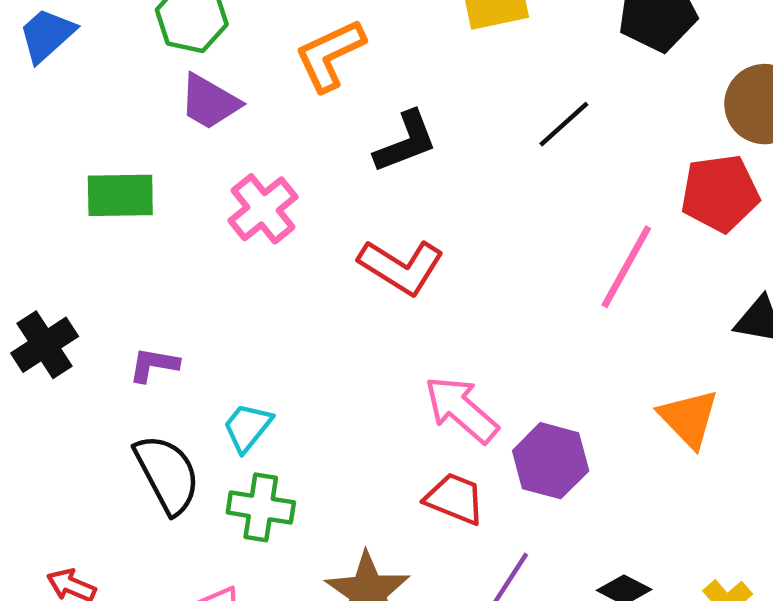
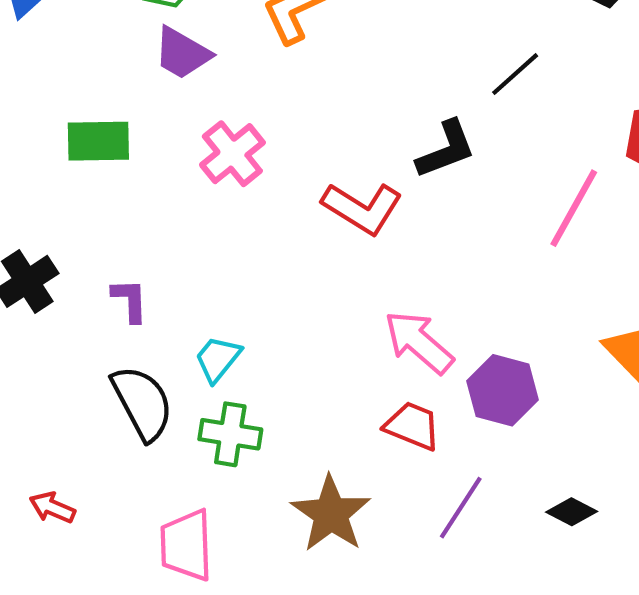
black L-shape: (406, 142) -> (446, 149), moved
purple L-shape: (154, 365) -> (130, 300), turned 78

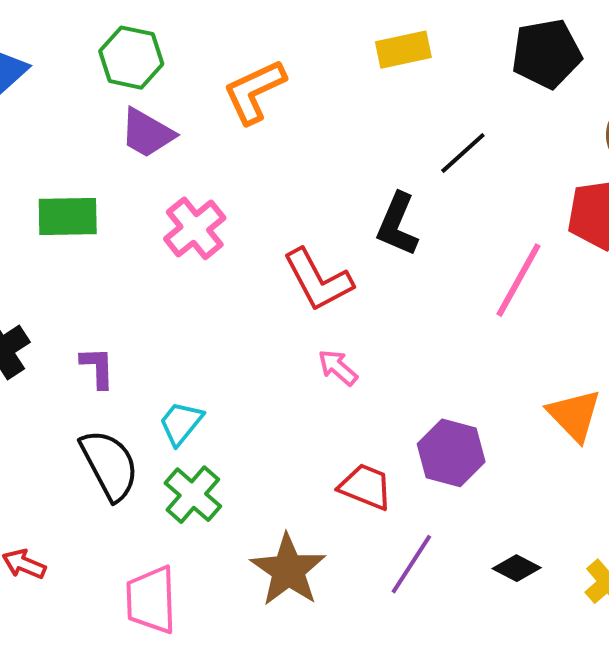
black L-shape: (446, 149) -> (397, 224), turned 134
red L-shape: (362, 208) -> (318, 280), turned 30
pink arrow: (419, 342) -> (338, 367), moved, size x0.6
green cross: (230, 434) -> (193, 495), turned 32

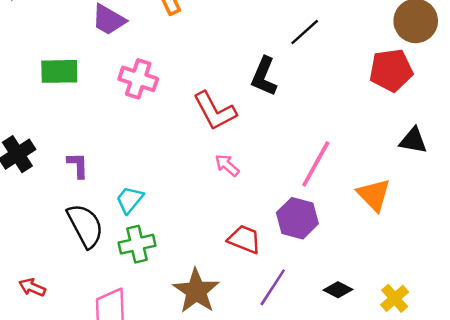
pink cross: (195, 228) -> (138, 79), turned -33
pink line: (519, 280) -> (316, 164), moved
green cross: (193, 495) -> (137, 244), turned 36

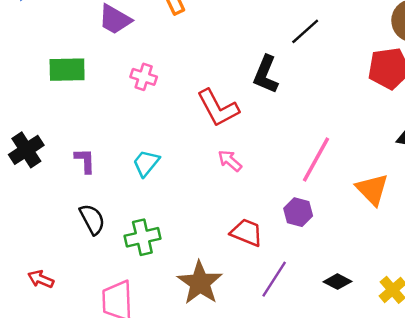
pink cross: (138, 79) -> (144, 77), size x0.7
cyan trapezoid: (130, 200) -> (146, 163), moved
purple hexagon: (297, 218) -> (298, 212), size x0.7
black semicircle: (85, 226) -> (92, 219), size x0.7

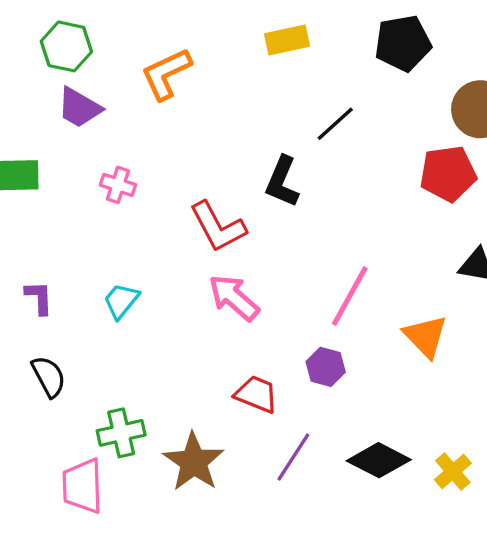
pink arrow: (230, 161) -> (234, 298), size x1.6
green cross: (142, 237) -> (121, 433), moved
black diamond: (338, 282) -> (379, 460), size x1.6

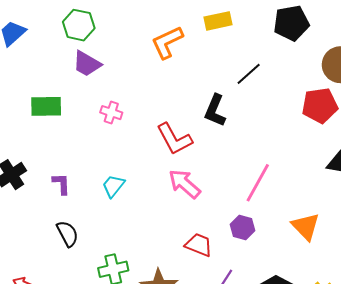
orange L-shape: (166, 74) -> (167, 42), moved
orange triangle: (425, 336) -> (306, 227), moved

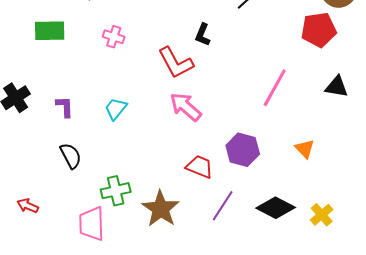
black L-shape: (215, 111) -> (203, 35), moved, size x0.7
pink line: (258, 183) -> (275, 88), moved
orange triangle: (306, 227) -> (305, 149), size x0.7
purple hexagon: (243, 228) -> (243, 150), size x1.4

